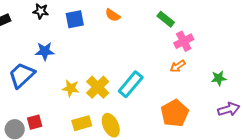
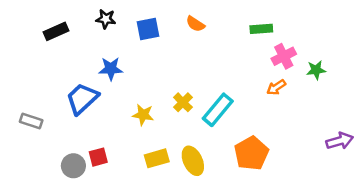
green rectangle: (166, 19) -> (261, 29), turned -42
green star: (219, 78) -> (316, 70), moved
yellow cross: (98, 87) -> (183, 102), moved, size x0.7
orange pentagon: (175, 113) -> (251, 153), moved

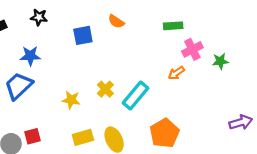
blue square: (148, 29) -> (83, 35), moved
blue star: (111, 69) -> (30, 56), moved
orange arrow: (276, 87) -> (176, 73), moved

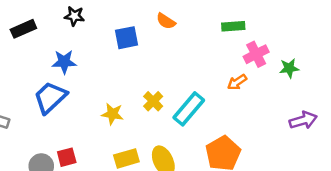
purple arrow: (241, 122) -> (303, 120), moved

